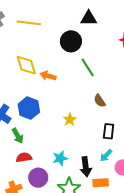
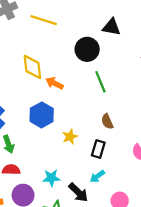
blue hexagon: (29, 108) -> (42, 115), moved
black rectangle: (109, 131) -> (98, 149), moved
cyan arrow: (106, 155) -> (97, 176), moved
black arrow: (86, 167) -> (78, 192), turned -48

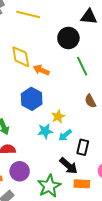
black rectangle: (98, 149) -> (83, 147), moved
cyan arrow: (97, 176) -> (65, 135), moved
cyan star: (51, 178) -> (45, 131), moved

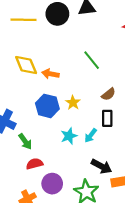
black circle: (68, 38) -> (57, 14), moved
brown semicircle: (90, 101) -> (108, 94), turned -88
yellow star: (58, 117) -> (73, 103), moved
black rectangle: (83, 147) -> (107, 118), moved

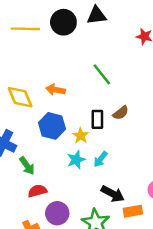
yellow diamond: (26, 65) -> (20, 97), moved
yellow star: (73, 103) -> (81, 136), moved
black rectangle: (107, 118) -> (97, 119), moved

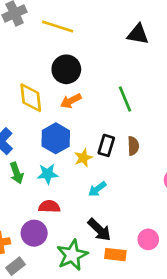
black circle: (63, 22) -> (66, 69), moved
orange arrow: (56, 90) -> (71, 101), turned -54
brown semicircle: (121, 113) -> (133, 146), turned -70
cyan star: (76, 160) -> (48, 174), moved
red semicircle: (37, 191) -> (49, 207), moved

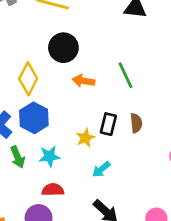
yellow diamond: (31, 98) -> (28, 79), turned 36
orange arrow: (71, 101) -> (83, 81), moved, turned 40
blue hexagon: (56, 138) -> (34, 118), moved

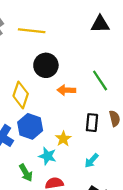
yellow star: (85, 138) -> (63, 139), moved
cyan star: (49, 156) -> (47, 156), turned 30
green arrow: (18, 157) -> (26, 173), moved

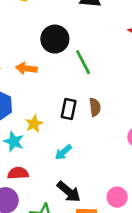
black circle: (46, 65) -> (55, 39), moved
orange arrow: (66, 90) -> (26, 68), moved

